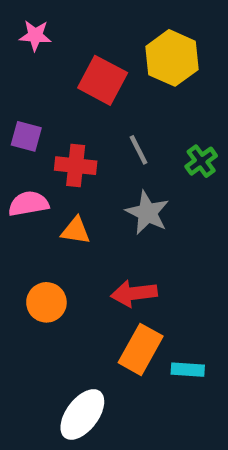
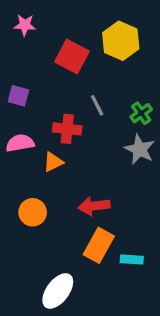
red cross: (76, 166) -> (67, 129), moved
gray star: (147, 213) -> (140, 149), moved
orange triangle: (76, 231) -> (53, 162), turned -35

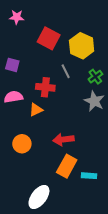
yellow hexagon: (121, 41) -> (82, 46), moved

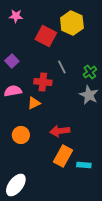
yellow hexagon: (82, 46) -> (72, 23), moved
purple square: (12, 65) -> (12, 61), turned 32
white ellipse: (39, 197) -> (16, 185), moved

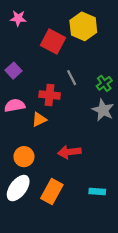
orange rectangle: (63, 156) -> (52, 192), moved
white ellipse: (16, 185) -> (18, 188), moved

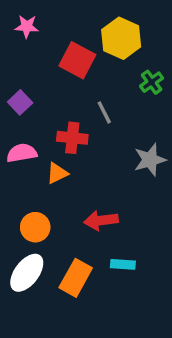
green cross: (104, 83) -> (152, 82), moved
gray star: (103, 110) -> (150, 160), turned 30
cyan rectangle: (97, 192) -> (123, 264), moved

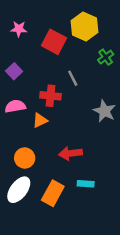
pink star: (27, 26) -> (19, 29), moved
gray star: (150, 160) -> (104, 111), turned -30

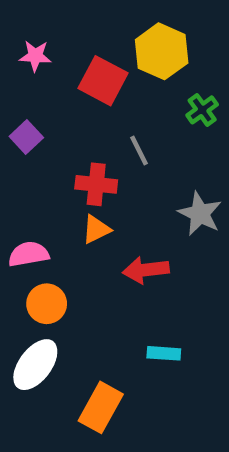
pink semicircle: (15, 106) -> (29, 254), moved
orange triangle: (40, 120) -> (96, 229), moved
red arrow: (70, 153) -> (146, 270), moved
orange rectangle: (53, 193) -> (101, 407), moved

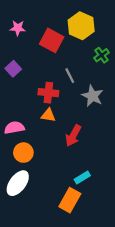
gray star: (200, 214) -> (92, 96), moved
orange triangle: (96, 229) -> (48, 115), turned 35
red arrow: (146, 270) -> (73, 136), turned -55
cyan rectangle: (164, 353) -> (82, 177), turned -35
orange rectangle: (101, 407) -> (70, 200), moved

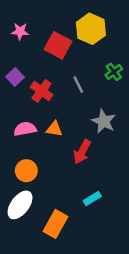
green cross: (102, 55) -> (114, 72), moved
red cross: (48, 93) -> (42, 91), moved, turned 30
gray star: (92, 96) -> (104, 121), moved
pink semicircle: (14, 128) -> (25, 129), moved
orange rectangle: (70, 200) -> (55, 224), moved

